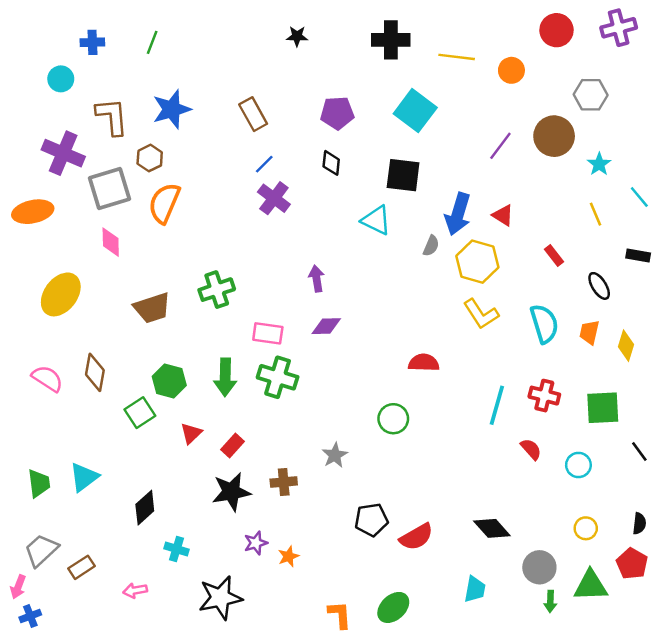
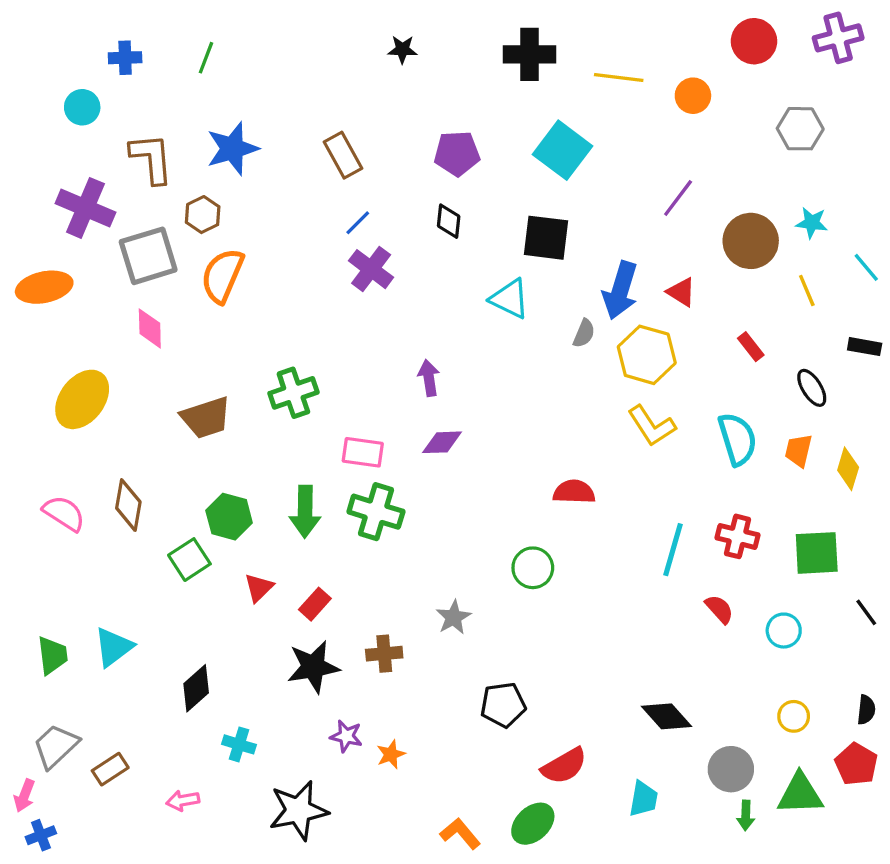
brown circle: (554, 136) -> (751, 241), moved
cyan star: (599, 164) -> (812, 223), turned -30
red semicircle: (416, 537) -> (564, 766), moved
purple star: (256, 543) -> (346, 736), turned 30
orange L-shape: (340, 615) -> (460, 834), turned -36

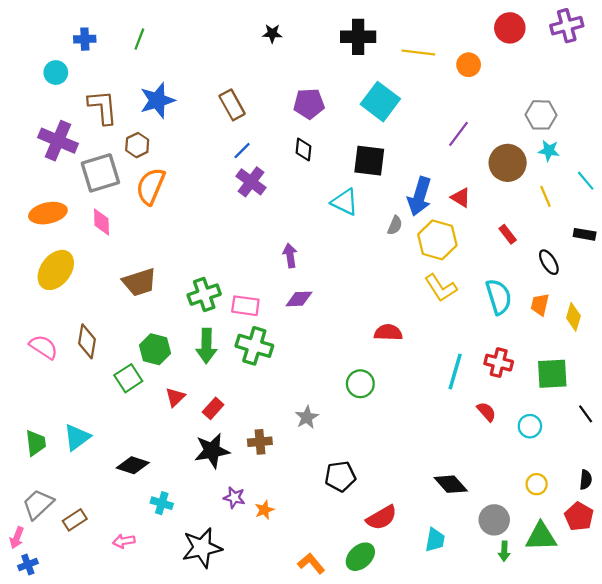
gray hexagon: (800, 129) -> (541, 115), moved
orange ellipse: (44, 287) -> (48, 213), moved
green cross: (293, 393) -> (204, 295), moved
black diamond: (196, 688) -> (133, 465), turned 60

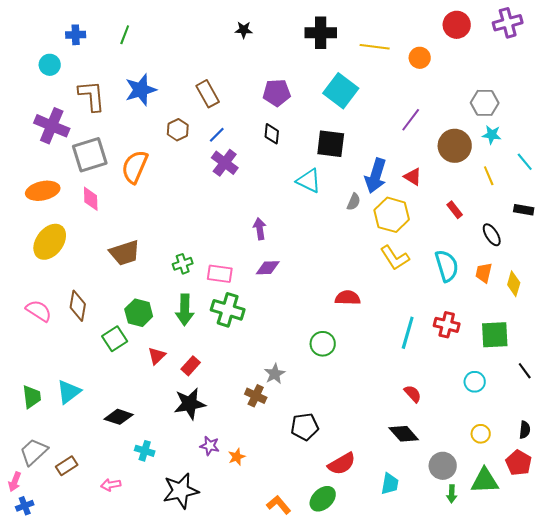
brown hexagon: (137, 145) -> (178, 130), moved
green cross: (204, 295) -> (183, 264), size x0.7
red semicircle: (486, 412) -> (413, 394), moved
brown cross: (260, 442) -> (256, 396), moved, turned 30

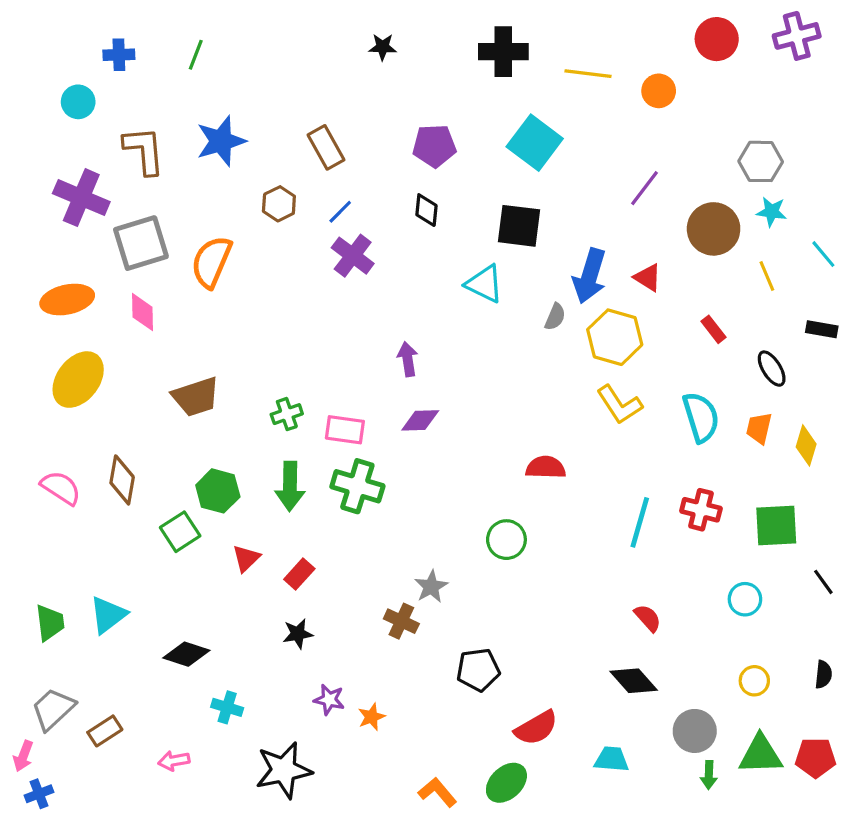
black star: (190, 404) -> (298, 634), size x0.6
red pentagon: (519, 463) -> (816, 758), moved, turned -30
cyan trapezoid: (390, 484) -> (612, 759), turned -95

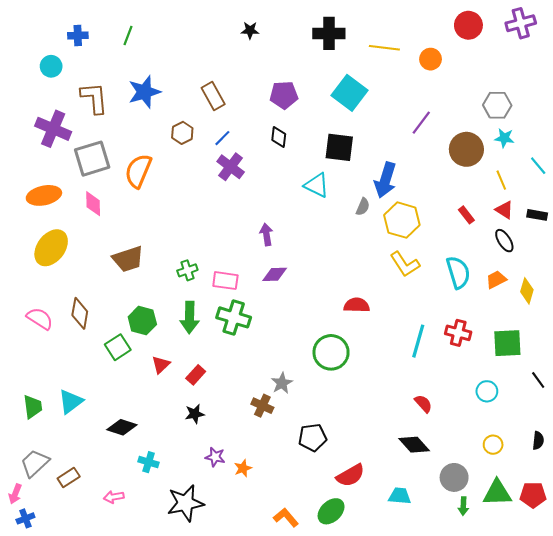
red triangle: (648, 278) -> (504, 210), moved
orange trapezoid: (759, 428) -> (496, 280), turned 50
green circle: (506, 540) -> (331, 352), size x1.4

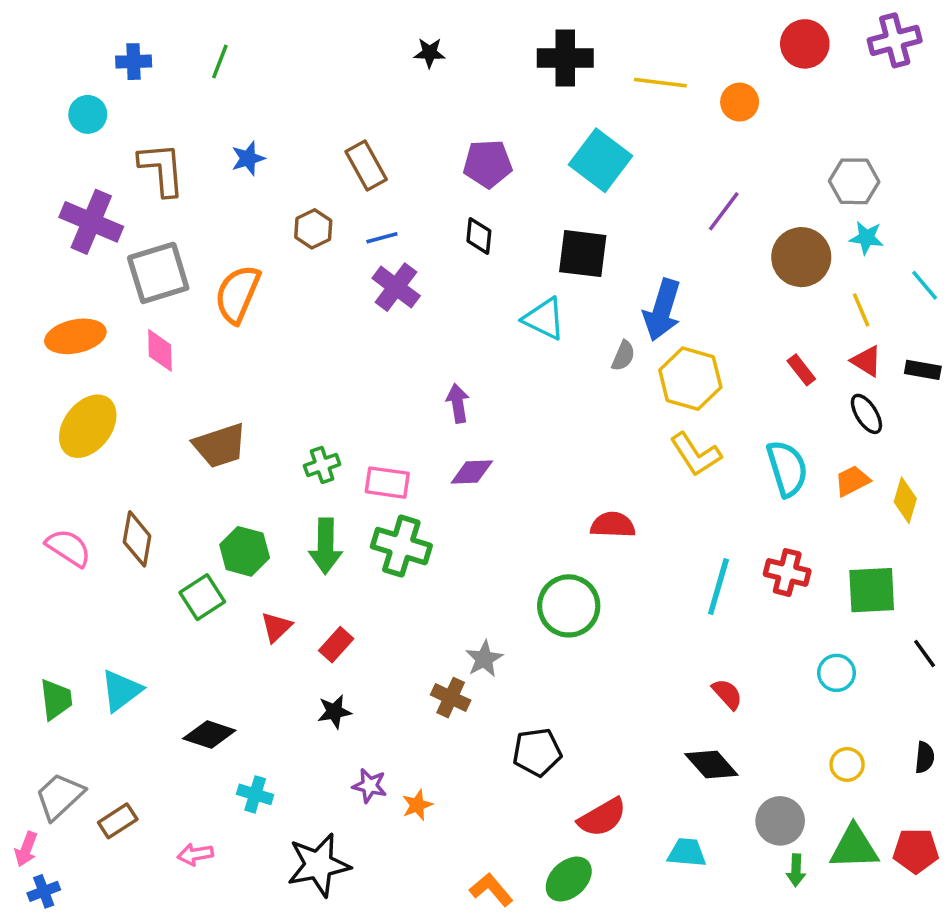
blue star: (144, 92) -> (248, 158), size x0.6
blue line: (222, 138) -> (382, 238), turned 30

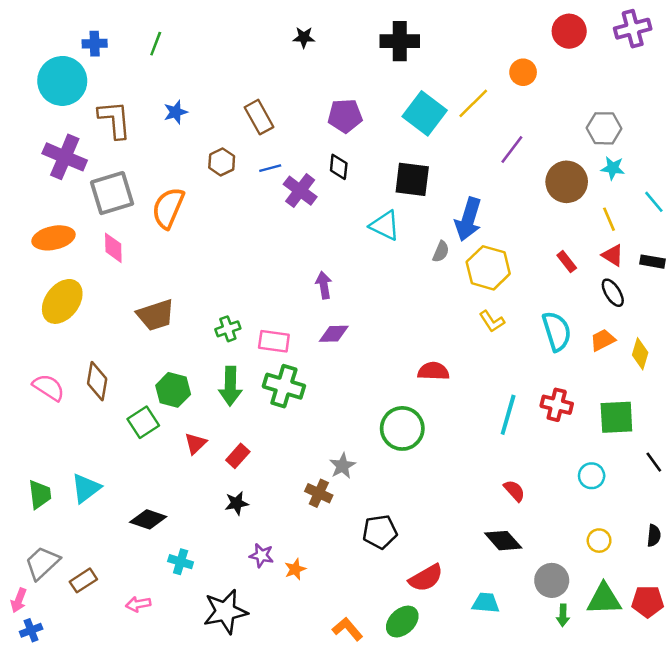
yellow line: (660, 83) -> (473, 103), moved, turned -52
cyan circle: (88, 114) -> (62, 81), size x1.8
purple cross: (396, 287) -> (300, 191), moved
yellow L-shape: (696, 454) -> (492, 321), size x0.7

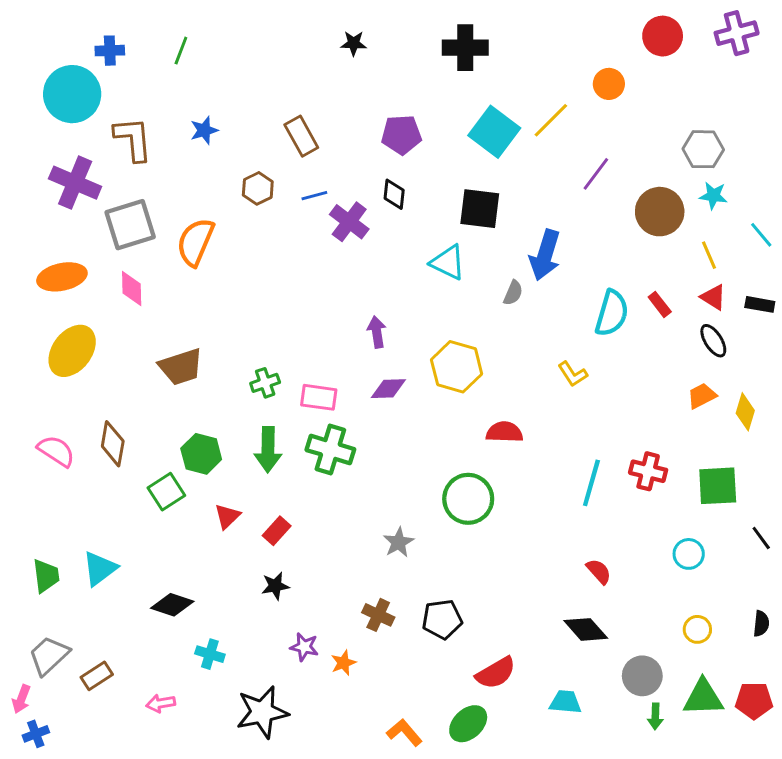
yellow hexagon: (488, 268) -> (457, 367), moved
cyan semicircle: (557, 331) -> (612, 313), moved, turned 33
brown cross: (319, 493) -> (378, 615), moved

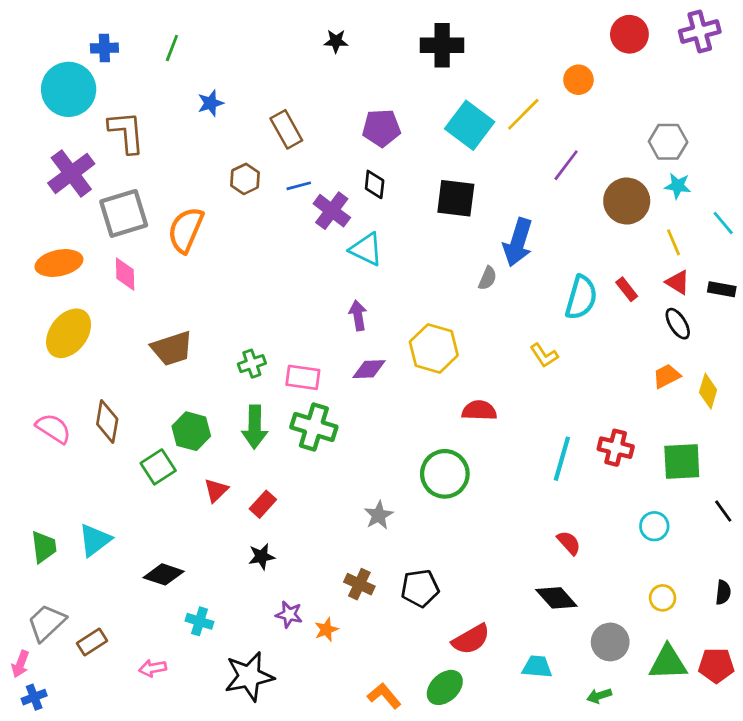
blue star: (204, 130) -> (211, 103), moved
purple cross: (75, 183) -> (71, 173), turned 30
cyan triangle: (448, 262) -> (366, 249), moved
green arrow: (655, 716) -> (599, 696), moved, turned 70

